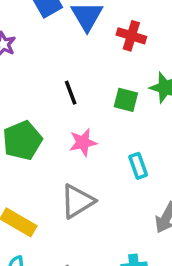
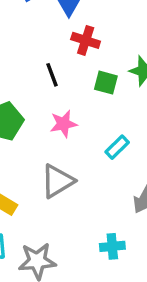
red cross: (131, 36) -> (86, 40), moved
cyan rectangle: (138, 166) -> (117, 147), turned 65

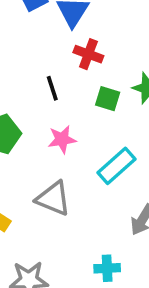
cyan rectangle: (117, 147) -> (116, 166), size x1.5
gray triangle: (57, 181) -> (53, 198), turned 51

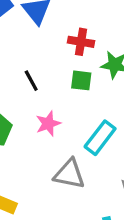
red cross: (88, 54) -> (81, 42), moved
gray triangle: (53, 198) -> (69, 174), moved

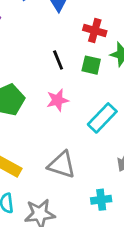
black line: (31, 81) -> (58, 60), moved
gray triangle: (69, 174) -> (62, 165), moved

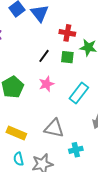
black line: (58, 60) -> (44, 56), turned 64
cyan cross: (101, 200) -> (76, 150), moved

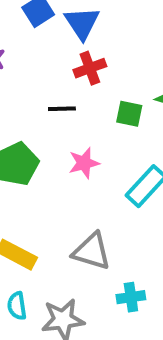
red cross: (67, 33) -> (90, 68), moved, turned -35
black line: (44, 56) -> (62, 109), moved, turned 48

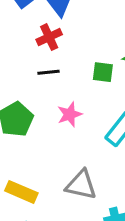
red cross: (90, 68) -> (49, 37), moved

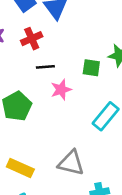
red cross: (49, 37) -> (32, 39), moved
pink star: (70, 114) -> (61, 90), moved

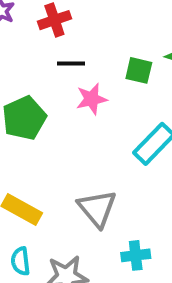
gray triangle: (71, 163) -> (97, 208), turned 32

